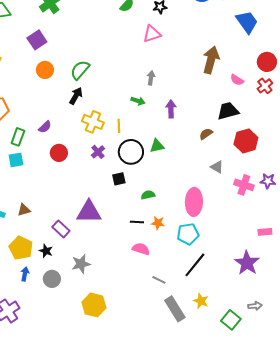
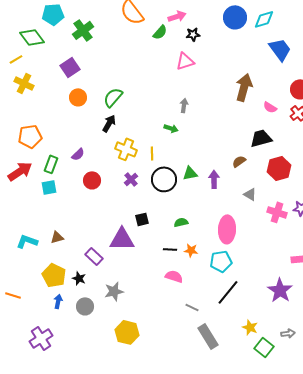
purple arrow: (171, 109) -> (214, 179), moved
black square: (119, 179) -> (142, 219), moved
yellow star: (201, 301) -> (250, 327), moved

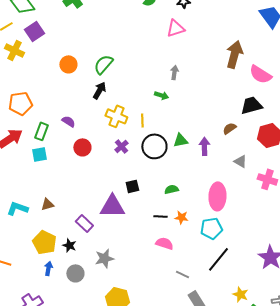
purple square: (70, 67) -> (34, 31), moved
pink semicircle: (270, 107) -> (260, 74), size x1.6
purple semicircle: (78, 154) -> (68, 121), turned -104

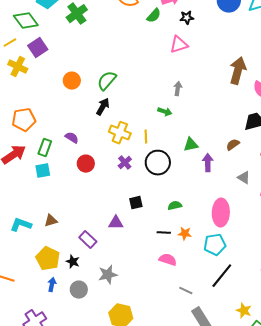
green triangle: (180, 140) -> (191, 145), moved
purple triangle: (112, 206) -> (116, 223), size x0.6

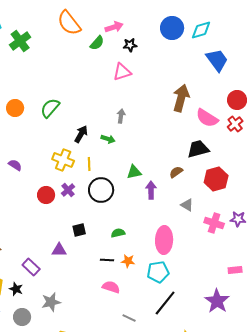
black arrow: (103, 107) -> (81, 134), moved
red circle: (86, 164) -> (46, 195), moved

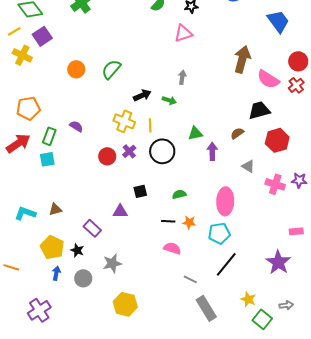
black arrow: (81, 134) -> (142, 95), turned 36

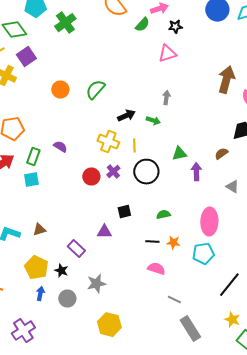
black line: (226, 264) -> (229, 285), moved

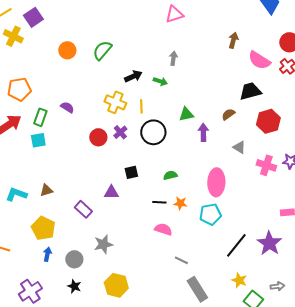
brown arrow: (226, 80) -> (233, 40), size x0.6
black star: (61, 271) -> (74, 286), moved

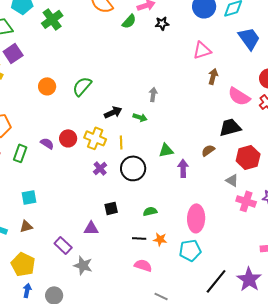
pink triangle: (174, 14) -> (202, 50), moved
red circle: (98, 137) -> (68, 138), moved
cyan square: (38, 140) -> (29, 197), moved
gray triangle: (239, 147) -> (232, 180), moved
gray star: (103, 244) -> (83, 265), moved, turned 30

